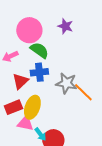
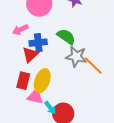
green semicircle: (39, 50) -> (66, 37), moved
blue cross: (39, 72) -> (38, 43), moved
red rectangle: (13, 107) -> (23, 81), turned -54

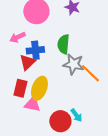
green semicircle: (66, 37) -> (63, 44), turned -120
cyan arrow: (50, 108) -> (76, 115), moved

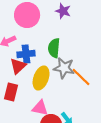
yellow ellipse: (39, 88) -> (41, 78), moved
pink triangle: (32, 104) -> (40, 108), moved

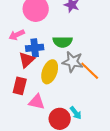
green semicircle: (54, 48) -> (63, 42), turned -96
pink triangle: (40, 108) -> (37, 102), moved

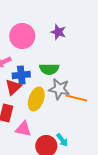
orange line: (90, 71) -> (76, 98), turned -30

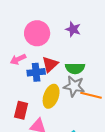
green semicircle: (49, 69) -> (75, 68), moved
red triangle: (13, 87) -> (50, 64), moved

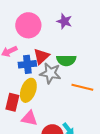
gray star: (74, 86) -> (50, 73), moved
yellow ellipse: (51, 96) -> (28, 90), moved

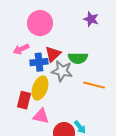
purple star: (64, 21) -> (91, 19), moved

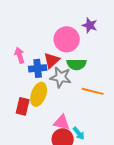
pink circle: (40, 23) -> (67, 39), moved
pink arrow: (21, 49) -> (20, 55), turned 98
pink triangle: (41, 116) -> (62, 122), moved

